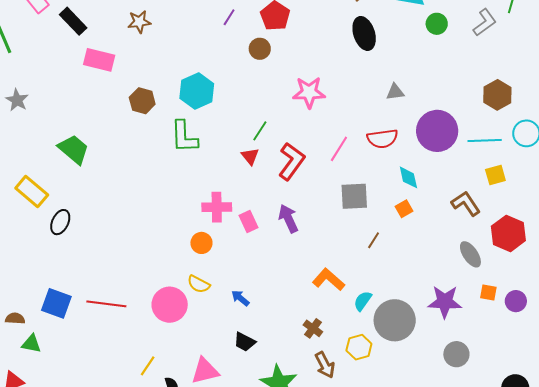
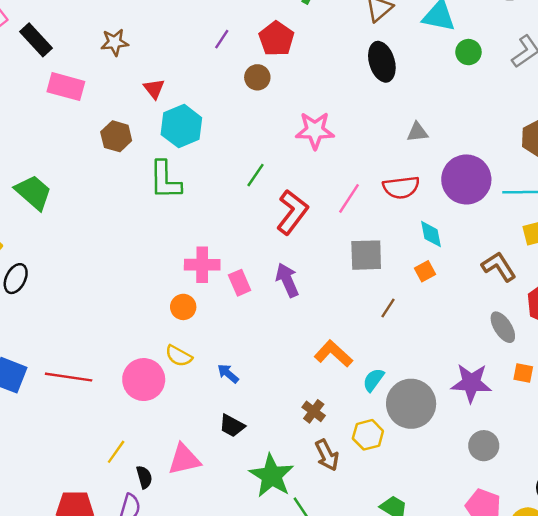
red triangle: (250, 156) -> (154, 89), moved

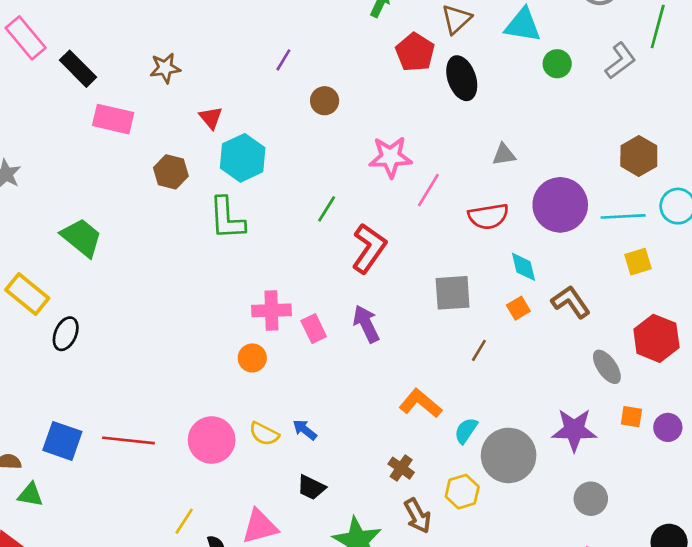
red pentagon: (276, 39) -> (415, 52), moved
pink line: (349, 198) -> (428, 190), moved
brown L-shape: (499, 267) -> (571, 302), moved
yellow semicircle: (179, 356) -> (264, 434), moved

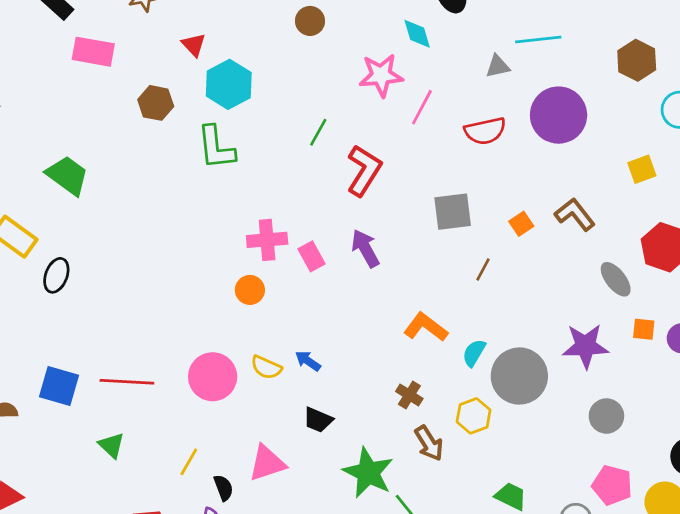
cyan line: (623, 216) -> (538, 39), moved
cyan diamond: (523, 267) -> (417, 34), moved
green triangle: (30, 495) -> (111, 445), moved, turned 36

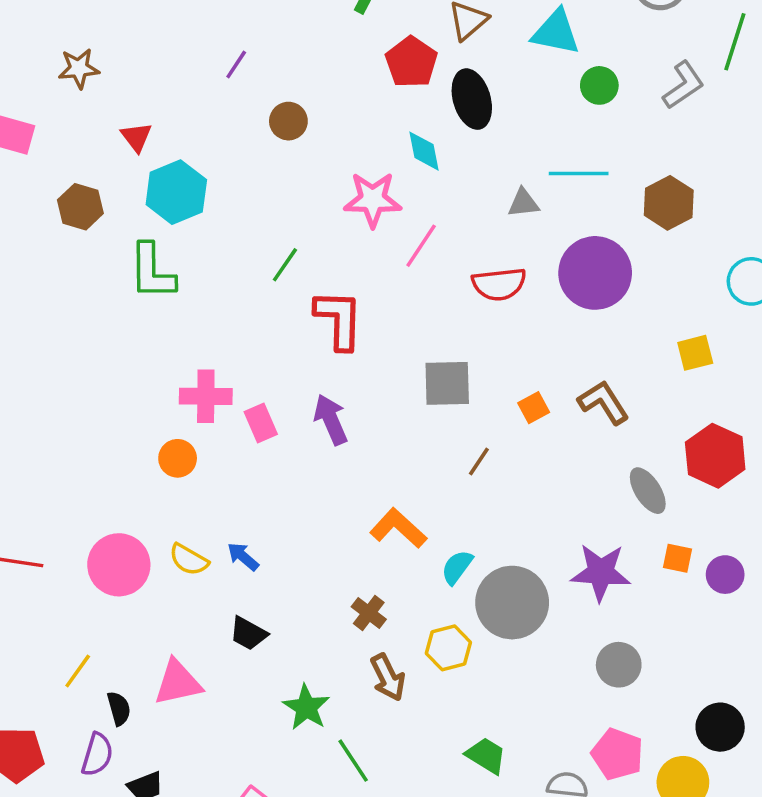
brown hexagon: (637, 60) -> (669, 203), moved
red L-shape: (364, 170) -> (339, 320), turned -36
green star: (368, 473) -> (306, 707), size x0.7

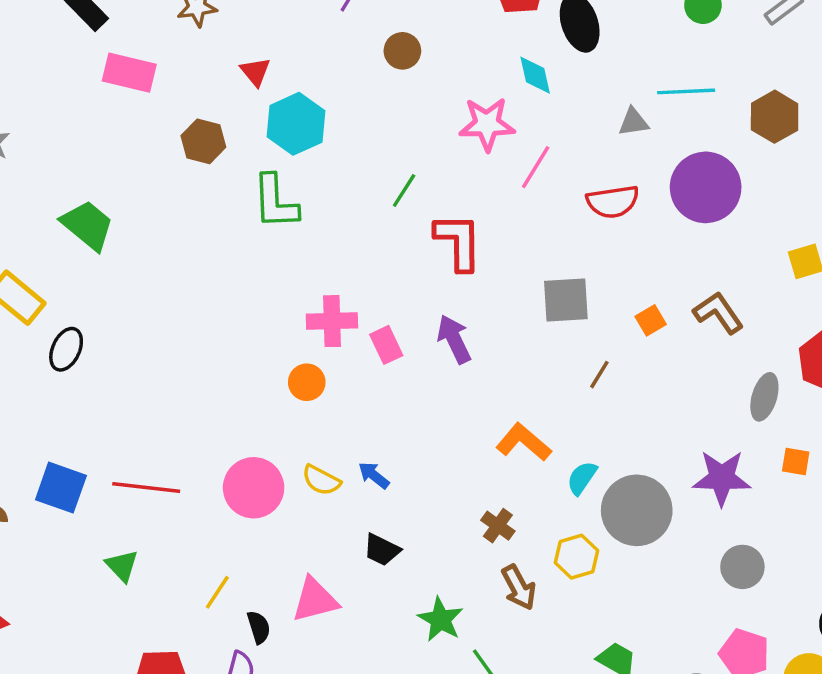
gray ellipse: (648, 491) -> (764, 397), turned 51

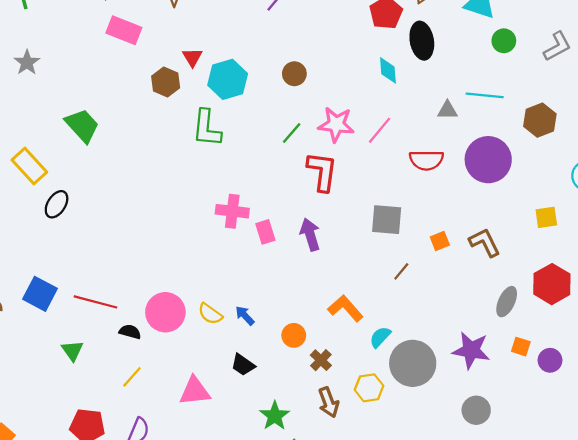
brown circle: (402, 51) -> (294, 74), moved
red triangle: (255, 72) -> (192, 57), moved
pink star: (487, 124) -> (336, 124), moved
orange circle: (307, 382) -> (294, 335), moved
black semicircle: (259, 627) -> (130, 332), moved, turned -65

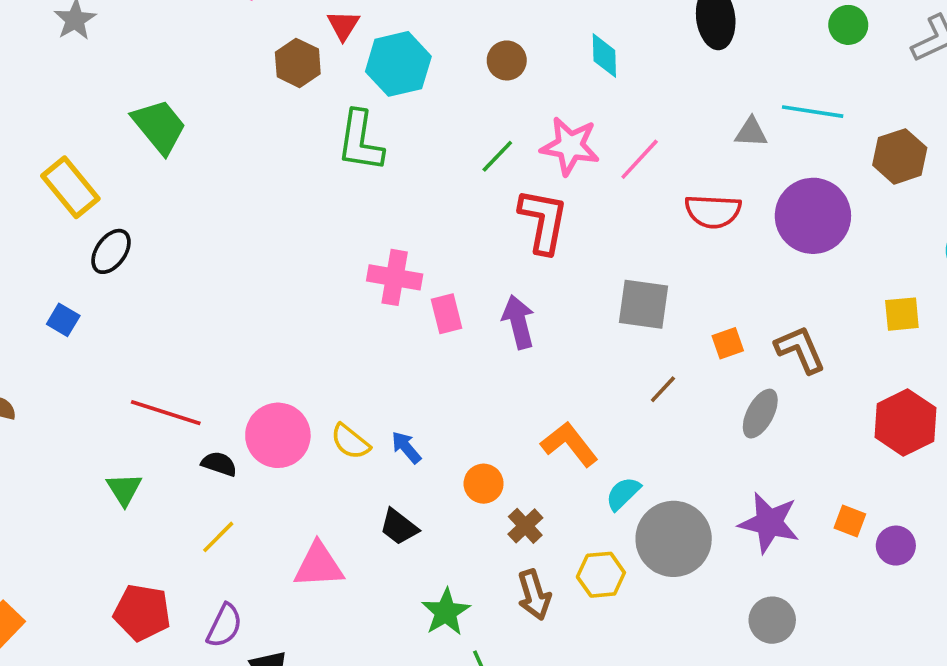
cyan diamond: (388, 70) -> (604, 56), moved
blue square: (40, 294) -> (63, 320), moved, size x0.6
gray ellipse: (507, 302) -> (760, 414), moved

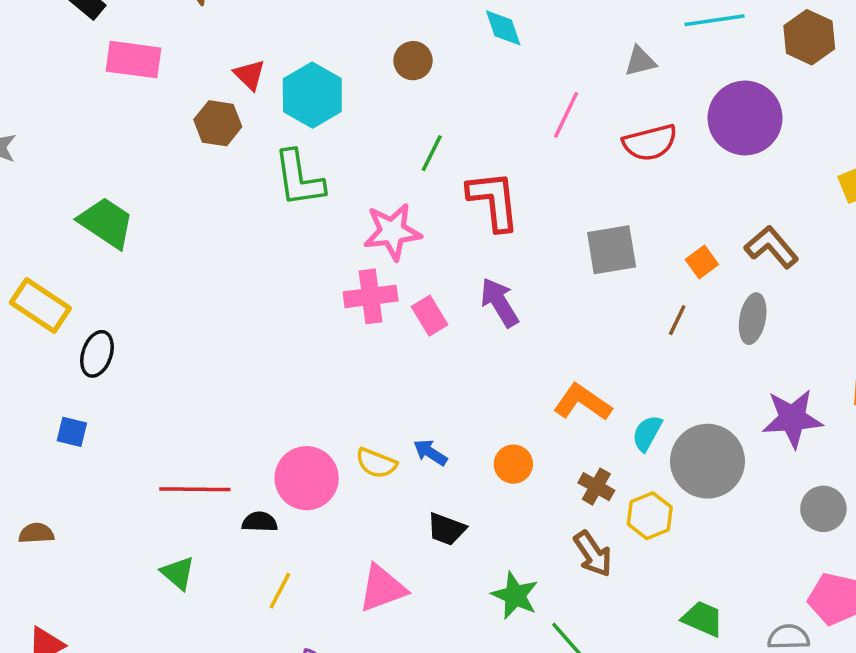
gray triangle: (751, 132) -> (640, 61), moved
pink star: (570, 146) -> (392, 232), moved
brown line: (663, 389) -> (677, 320), moved
brown cross: (525, 526) -> (596, 487), moved

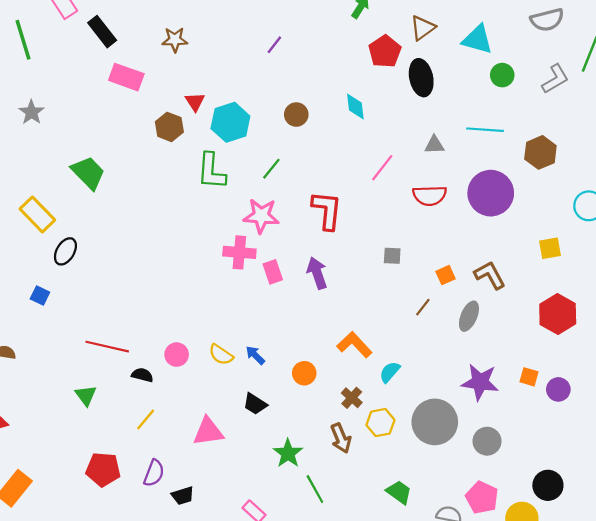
green line: (432, 153) -> (271, 169), moved
gray square: (612, 250) -> (392, 256), size x0.6
gray circle: (707, 461) -> (435, 422), moved
pink circle: (307, 478) -> (177, 355), size x0.6

